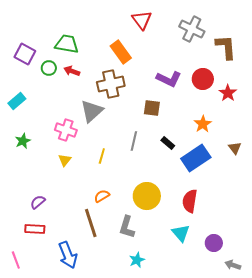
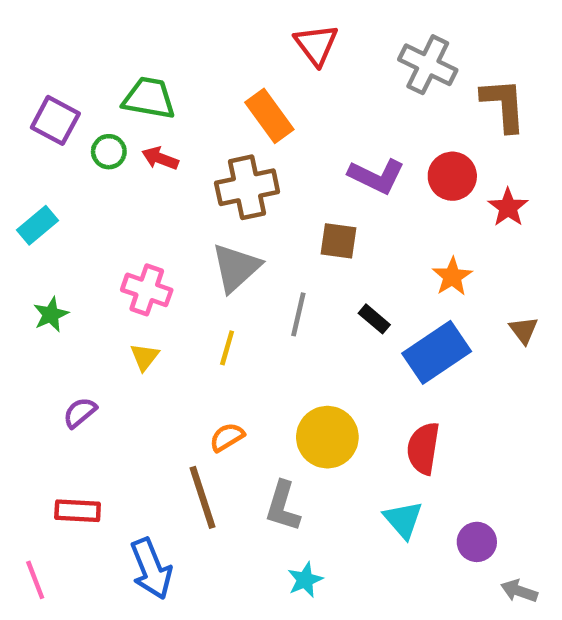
gray triangle: (92, 111) -> (236, 268), moved
purple semicircle: (38, 202) -> (80, 413), moved

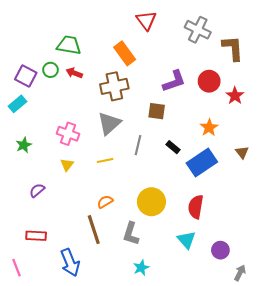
purple square: (55, 120) -> (26, 76), moved
purple L-shape: (376, 176) -> (174, 81), turned -45
yellow line: (227, 348) -> (105, 161), turned 63
gray arrow: (519, 591) -> (240, 273), turned 98

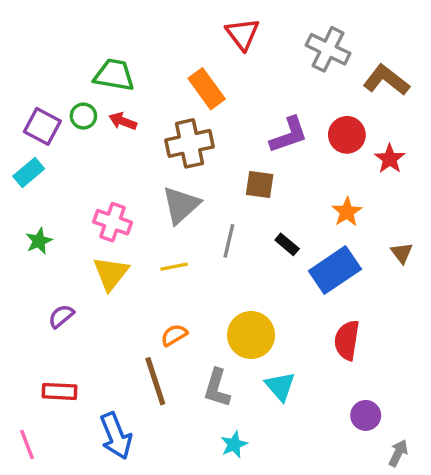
brown L-shape: (233, 48) -> (386, 80), turned -48
yellow triangle: (67, 165) -> (111, 273), size x1.6
red semicircle: (196, 207) -> (347, 340), moved
cyan triangle: (186, 240) -> (280, 386), moved

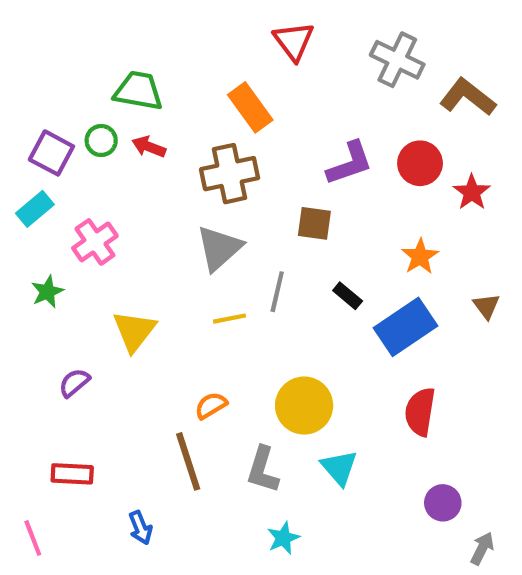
pink cross: (113, 222) -> (95, 242), moved, turned 36
yellow line: (174, 267) -> (230, 319), moved
blue arrow: (116, 436) -> (140, 528), size x0.6

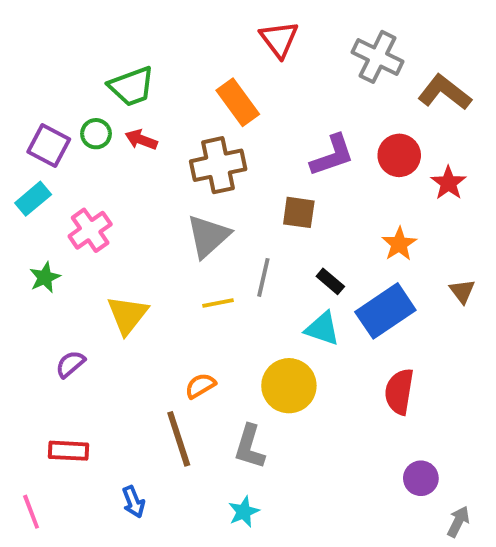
green trapezoid: (138, 91) -> (131, 86), turned 150
cyan triangle: (339, 468) -> (322, 329), moved, turned -30
cyan star: (283, 538) -> (244, 512), moved

